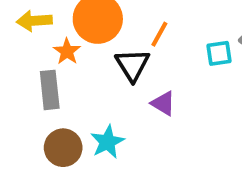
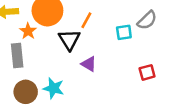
cyan star: (107, 142) -> (54, 88), turned -30

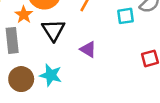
black triangle: (69, 40) -> (53, 30), moved

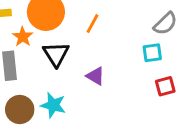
cyan square: (126, 16) -> (152, 53), moved

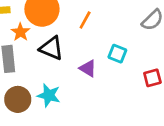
cyan square: (152, 53) -> (117, 54), moved, turned 30
black triangle: (56, 54) -> (51, 48), turned -35

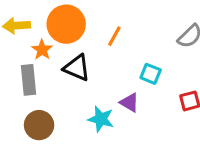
purple triangle: (88, 68) -> (129, 102), moved
cyan star: (49, 95) -> (101, 119), moved

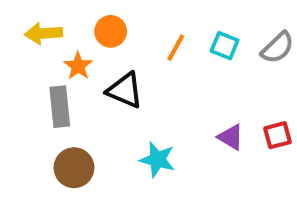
orange circle: (66, 24) -> (111, 31), size x0.6
cyan square: (151, 74) -> (225, 46), moved
purple triangle: (129, 102) -> (231, 137), moved

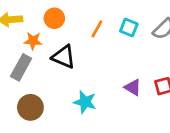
orange star: (78, 66) -> (33, 41), turned -30
gray rectangle: (60, 107) -> (21, 67), turned 35

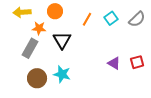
cyan square: (129, 28) -> (111, 18), turned 32
black triangle: (64, 57) -> (62, 40), turned 36
cyan star: (85, 102) -> (62, 74), moved

